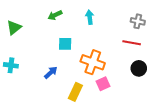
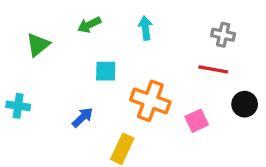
green triangle: (14, 27) -> (38, 45), moved
black circle: (139, 68) -> (245, 104), moved
pink square: (103, 84) -> (197, 121), moved

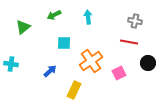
orange cross: (150, 101) -> (91, 61), turned 35

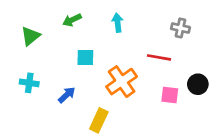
red line: (129, 42) -> (159, 57), moved
cyan cross: (11, 64) -> (29, 83), moved
pink square: (119, 73) -> (170, 95), moved, turned 32

